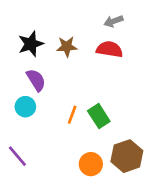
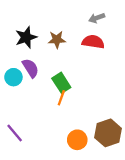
cyan circle: (25, 107) -> (13, 77), moved
green rectangle: (99, 116) -> (61, 83), moved

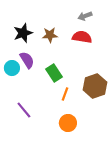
orange line: (61, 98) -> (65, 94), moved
purple line: (15, 133) -> (24, 110), moved
brown hexagon: (108, 133) -> (95, 86), moved

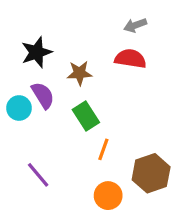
brown star: (50, 35) -> (79, 73), moved
brown hexagon: (95, 86) -> (151, 173), moved

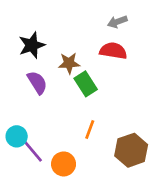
cyan circle: (19, 108) -> (17, 136), moved
green rectangle: (86, 116) -> (86, 84), moved
orange circle: (108, 196) -> (64, 164), moved

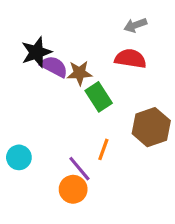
purple semicircle: (37, 83) -> (54, 67), moved, turned -30
brown hexagon: (131, 150) -> (151, 127), moved
purple line: (33, 152) -> (79, 169), moved

